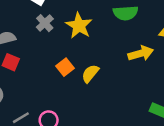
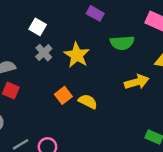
yellow semicircle: (90, 74) -> (88, 102), turned 78

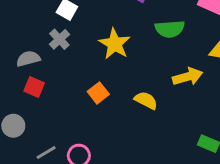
gray cross: (44, 53) -> (59, 39), moved
yellow semicircle: (88, 102) -> (146, 100), moved

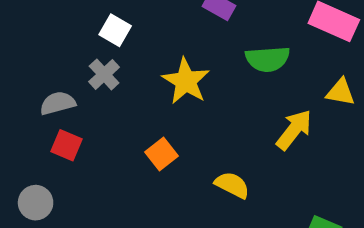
yellow arrow: (188, 77) -> (294, 130), turned -36
yellow semicircle: (146, 100) -> (232, 185), moved

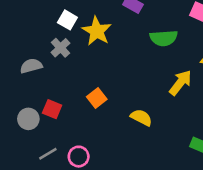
yellow star: (186, 81) -> (97, 31), moved
red square: (66, 145) -> (52, 109), moved
gray circle: (36, 203) -> (28, 119), moved

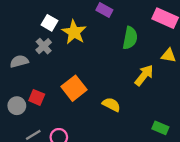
green semicircle: (164, 38) -> (130, 38), turned -75
orange square: (97, 98) -> (74, 88), size x1.5

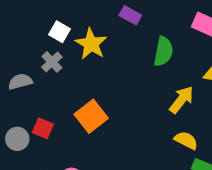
yellow semicircle: (111, 105) -> (186, 140), moved

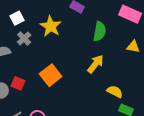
white square: (59, 32) -> (17, 18), moved, turned 32
yellow arrow: (182, 100) -> (95, 64), moved

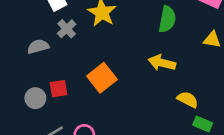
yellow arrow: (95, 64) -> (162, 63), turned -114
red square: (18, 83) -> (58, 89), turned -32

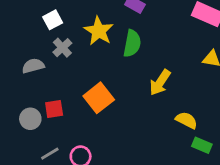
green semicircle: (167, 19) -> (132, 43), moved
yellow arrow: (162, 63) -> (160, 83), turned -70

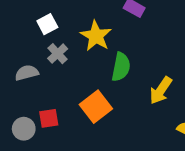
green semicircle: (132, 43) -> (121, 67), moved

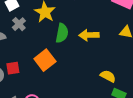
yellow arrow: (161, 90) -> (89, 35), moved, turned 54

